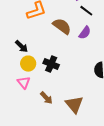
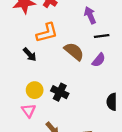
black line: (86, 11) -> (102, 36), turned -48
black arrow: (22, 46) -> (30, 54), moved

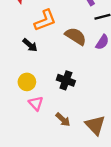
yellow circle: (35, 90) -> (27, 82), moved

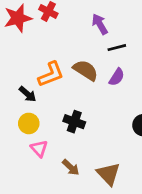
orange L-shape: (45, 20) -> (51, 74), moved
black arrow: (30, 45) -> (28, 94), moved

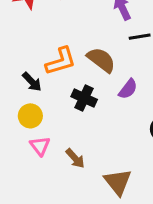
purple semicircle: (117, 77) -> (128, 89), moved
black cross: (74, 122) -> (84, 98), moved
brown arrow: (71, 167) -> (75, 158), moved

